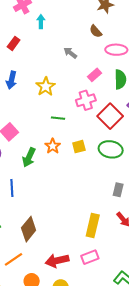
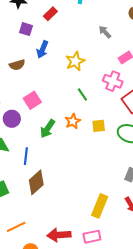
pink cross: (86, 100) -> (113, 81), turned 30
green line: (58, 118) -> (82, 94), turned 40
brown diamond: (29, 229) -> (36, 182), moved

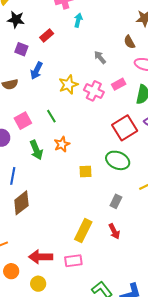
pink cross: (113, 81) -> (94, 91), moved
green line: (82, 94) -> (51, 116), moved
yellow square: (99, 126) -> (86, 172), moved
green arrow: (48, 129) -> (36, 150), turned -60

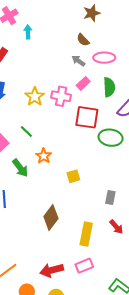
gray arrow: (100, 57) -> (78, 61), moved
red square: (125, 128) -> (87, 117), moved, turned -35
green ellipse: (118, 160) -> (111, 138), moved
brown diamond: (21, 203) -> (51, 218), moved

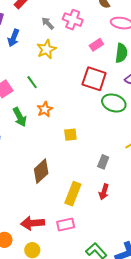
gray arrow: (78, 61) -> (48, 23), moved
pink cross: (61, 96) -> (73, 20), moved
red arrow: (116, 227) -> (104, 192), turned 49

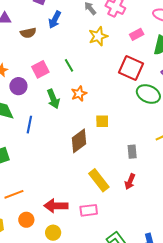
yellow star: (46, 49) -> (98, 36), moved
gray rectangle: (103, 162) -> (132, 152), turned -32
brown diamond: (41, 171) -> (79, 141), moved
yellow rectangle: (73, 194) -> (99, 180), turned -65

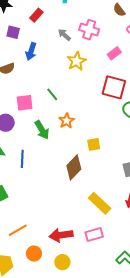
pink square: (40, 69) -> (25, 103), turned 30

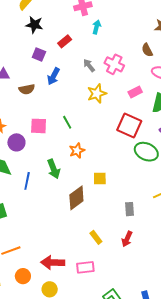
green arrow: (42, 130) -> (54, 169), moved
yellow rectangle: (100, 203) -> (96, 237), size x0.6

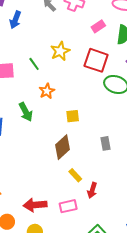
yellow star: (97, 93) -> (60, 51), moved
brown diamond: (76, 198) -> (62, 147), moved
red arrow: (127, 239) -> (92, 190), moved

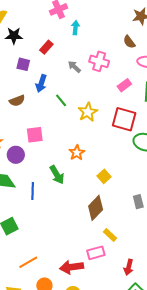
green line: (34, 64) -> (61, 100), moved
yellow square: (73, 116) -> (104, 176), turned -32
red arrow: (92, 190) -> (129, 267), moved
pink rectangle: (68, 206) -> (96, 253), moved

